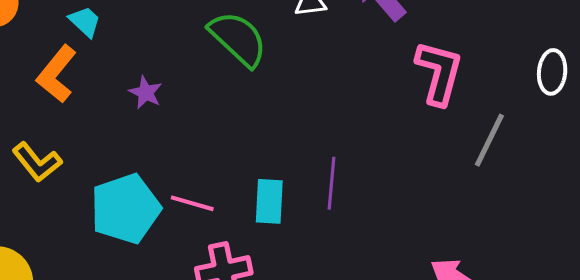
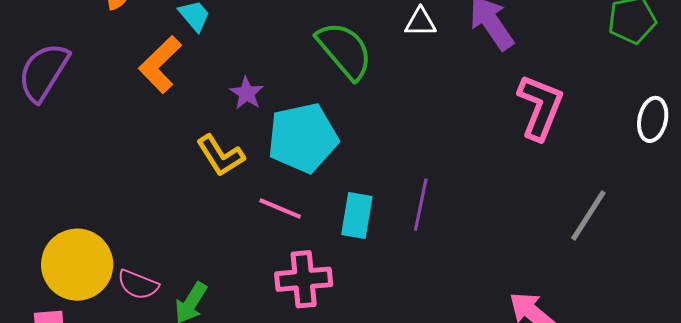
gray line: (489, 140) -> (588, 215), moved
yellow L-shape: (37, 162) -> (220, 156), moved
cyan pentagon: (125, 209) -> (303, 138), moved

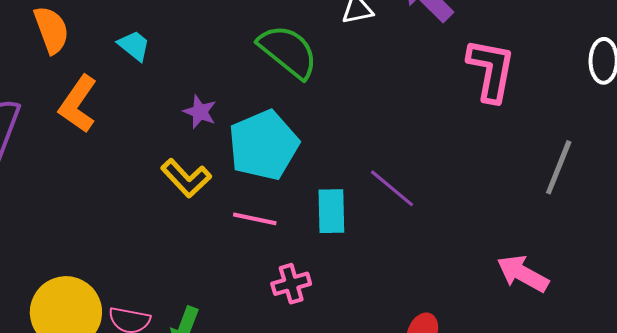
orange L-shape: (160, 65) -> (78, 104), moved
purple line: (421, 205) -> (392, 188), turned -51
pink cross: (304, 279) -> (291, 284), size x0.7

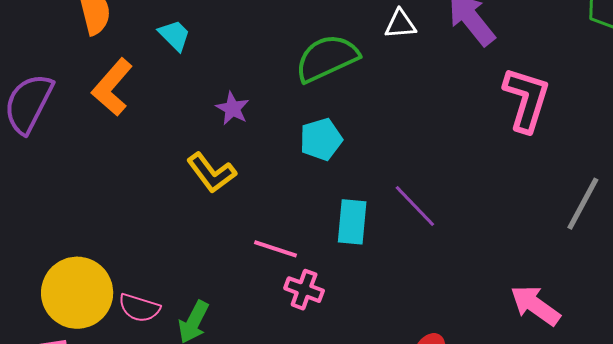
green semicircle: (288, 51) -> (327, 58), turned -70
cyan pentagon: (264, 145) -> (321, 139), moved, size x0.6
pink line: (255, 219) -> (275, 249), moved
pink cross: (291, 284) -> (304, 290), turned 30

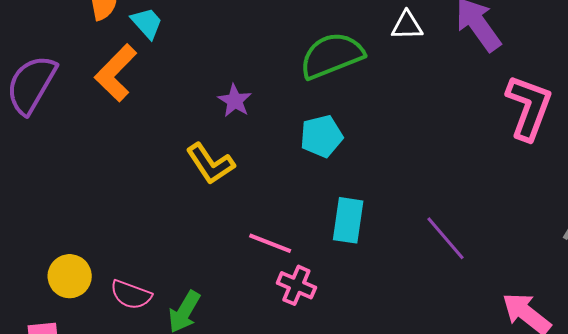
cyan trapezoid: (174, 35) -> (147, 23), moved
purple line: (415, 206) -> (445, 238), moved
yellow circle: (77, 293) -> (70, 276), size x0.6

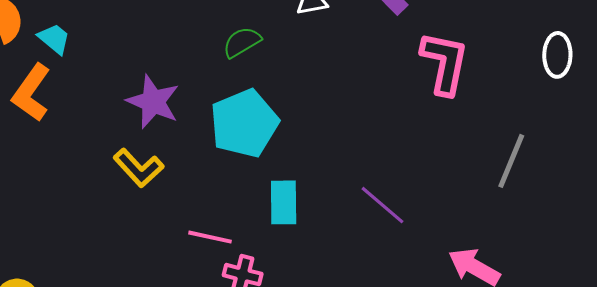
green semicircle: (332, 56) -> (242, 42), size x0.6
purple star: (235, 101) -> (153, 102), size x1.6
cyan pentagon: (321, 136) -> (244, 123), size x1.6

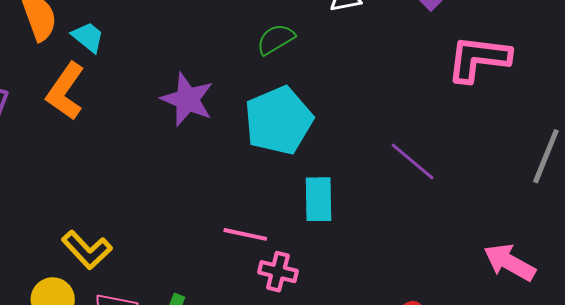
pink L-shape: (445, 63) -> (479, 59), turned -94
yellow L-shape: (139, 168) -> (87, 250), moved
purple line: (382, 205) -> (413, 161), moved

